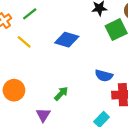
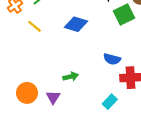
orange circle: (14, 90) -> (27, 93), moved
green arrow: (61, 94) -> (71, 77), turned 32

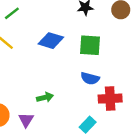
green square: (124, 14) -> (90, 45), moved, turned 30

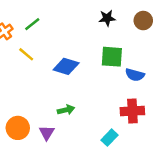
blue diamond: (51, 41) -> (66, 66), moved
blue semicircle: (90, 78) -> (135, 75), moved

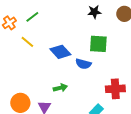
blue diamond: (66, 66) -> (60, 52), turned 30
blue semicircle: (135, 75) -> (83, 64), moved

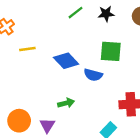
green line: (32, 17) -> (75, 13), moved
yellow line: (27, 42) -> (27, 49), turned -48

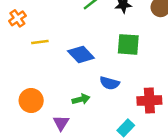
blue semicircle: (93, 75) -> (110, 83), moved
orange circle: (19, 121) -> (31, 101), moved

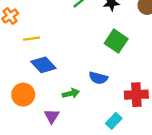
green square: (128, 44) -> (116, 41), turned 30
blue diamond: (81, 54) -> (43, 65), moved

